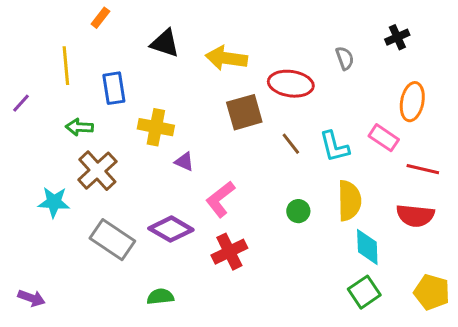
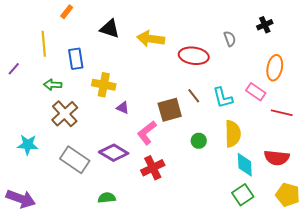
brown square: (244, 112) -> (170, 110), moved
cyan star: (54, 202) -> (28, 145), moved
red semicircle: (415, 216) -> (277, 158), moved
purple arrow: (31, 298) -> (21, 199), size x1.6

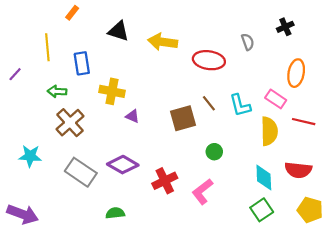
pink L-shape: (147, 133) -> (202, 192), moved
yellow semicircle: (233, 134) -> (269, 131), moved

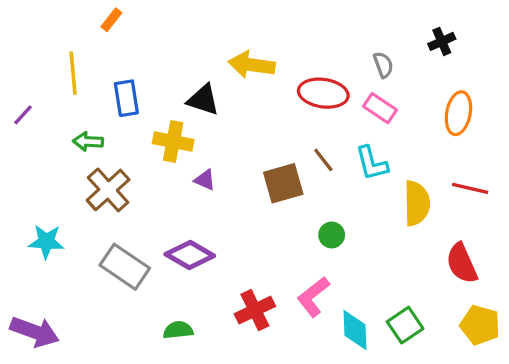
black triangle: (118, 31) -> (203, 100), moved
pink rectangle: (276, 99) -> (380, 108), moved
red semicircle: (298, 170) -> (462, 263), turned 60
cyan diamond: (264, 178) -> (355, 330), moved
red cross: (165, 181) -> (255, 310), moved

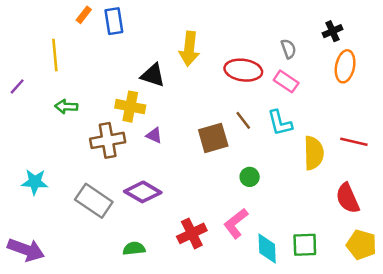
yellow arrow: (252, 65) -> (189, 49), turned -92
blue rectangle: (126, 98) -> (114, 21), moved
orange ellipse: (458, 113) -> (345, 66), moved
brown cross: (108, 190) -> (108, 140), moved, turned 32
green square: (405, 325) -> (305, 245), turned 32

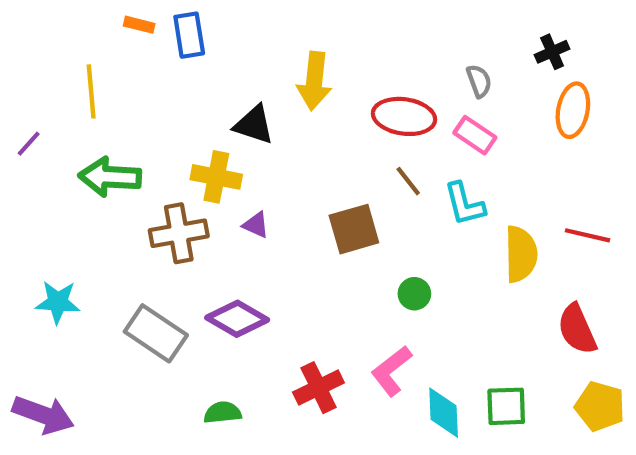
orange rectangle: (84, 15) -> (139, 25), turned 66
green arrow: (66, 107) -> (110, 177), size x1.6
brown line: (243, 120) -> (408, 181), moved

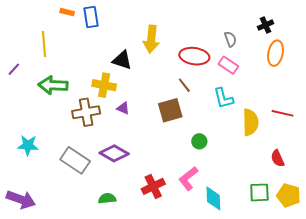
brown line: (408, 181) -> (184, 85), moved
red semicircle: (577, 329) -> (278, 158), size x0.7
green square: (506, 406) -> (259, 192), moved

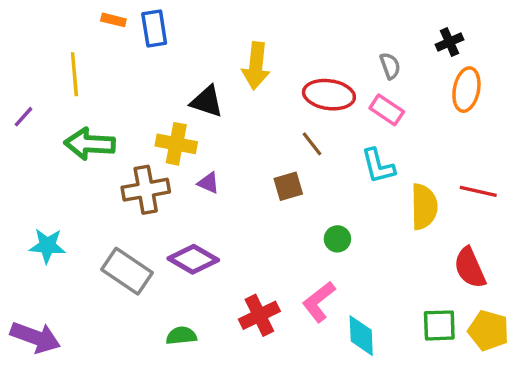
brown square: (170, 110) -> (288, 186), size x0.7
red semicircle: (278, 158) -> (470, 268), size x1.4

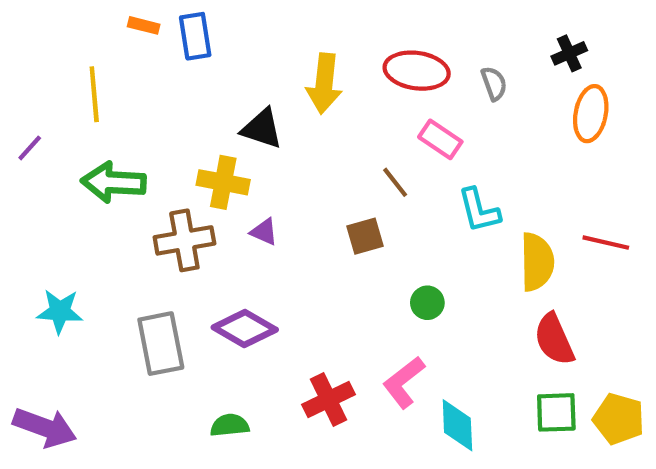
red ellipse: (329, 95) -> (417, 71), moved
pink rectangle: (387, 110) -> (440, 139), moved
red semicircle: (470, 268) -> (554, 339), moved
gray rectangle: (127, 271) -> (161, 344), turned 45

